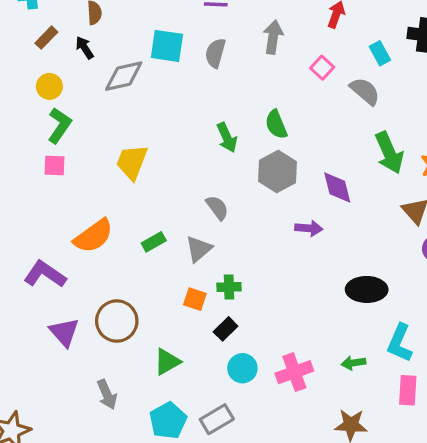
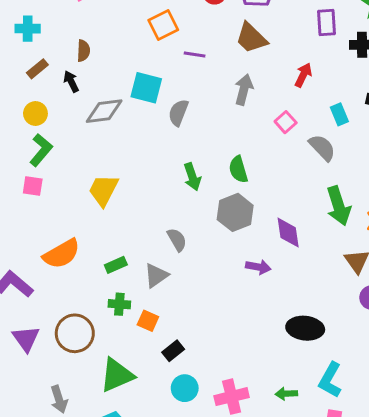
gray semicircle: (215, 53) -> (178, 113), moved
green cross: (229, 287) -> (119, 304), moved
green triangle: (167, 362) -> (117, 375), size x1.4

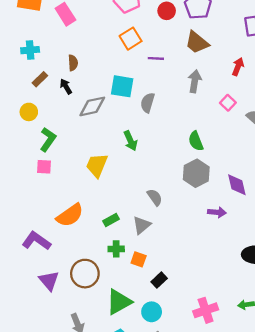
yellow circle: (35, 113) -> (29, 112), moved
green arrow: (192, 177) -> (130, 141), moved
cyan circle: (185, 388) -> (152, 312), moved

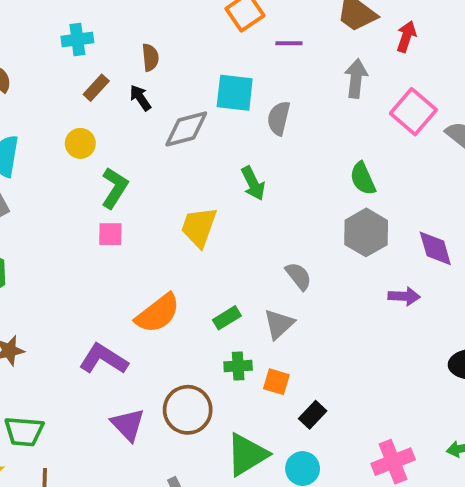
red arrow: (238, 67) -> (406, 37), moved
pink square: (228, 103) -> (413, 112), size x1.6

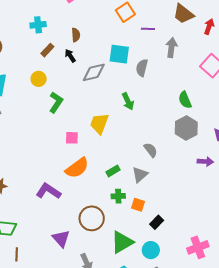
gray arrow: (356, 78) -> (171, 48), moved
pink square: (110, 234) -> (72, 138), moved
purple triangle: (128, 425) -> (61, 239), moved

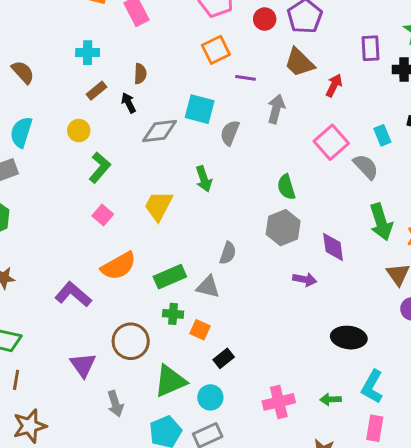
pink square: (72, 138) -> (103, 215), moved, turned 32
gray semicircle: (151, 150) -> (228, 253), turned 49
green rectangle: (113, 171) -> (170, 277), size x1.5
gray triangle: (140, 175) -> (208, 287), turned 48

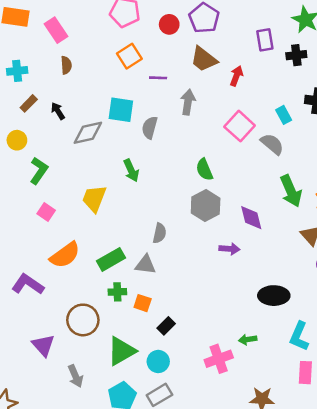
brown semicircle: (140, 74) -> (66, 65), moved
green arrow: (331, 399) -> (248, 339), moved

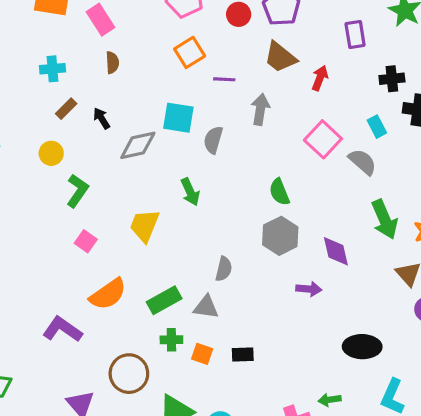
black cross: (296, 55) -> (392, 79), moved
black rectangle: (166, 326) -> (243, 354), moved, turned 42

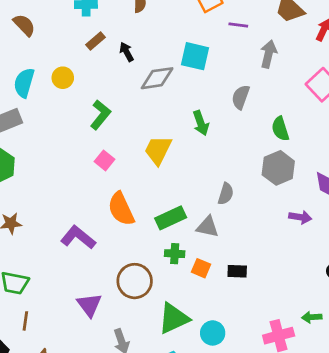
gray semicircle: (213, 140) -> (241, 97), moved
yellow circle: (51, 153) -> (63, 78), moved
orange semicircle: (108, 294) -> (121, 209), turned 96

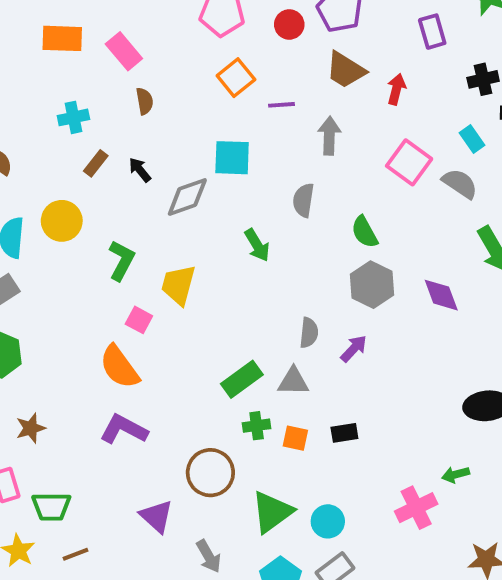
yellow circle: (63, 78) -> (62, 221), size x1.4
yellow trapezoid: (158, 150) -> (178, 285), moved
orange semicircle: (121, 209) -> (119, 367), moved
purple arrow: (300, 217) -> (354, 349), moved, turned -45
brown line: (25, 321) -> (76, 554), turned 72

